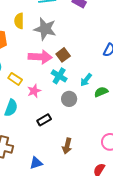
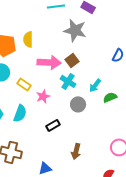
yellow semicircle: (19, 21) -> (28, 39), moved
gray star: (45, 29) -> (75, 30), moved

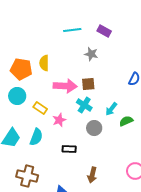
gray star: (75, 30) -> (91, 54), size x0.6
brown square: (72, 60) -> (88, 84), turned 32
black rectangle: (53, 125) -> (69, 149), turned 32

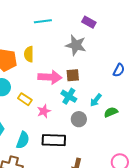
cyan line: (72, 30) -> (43, 21), moved
gray star: (91, 54) -> (76, 45), size x1.5
cyan semicircle: (36, 137) -> (23, 140), moved
black rectangle: (69, 149) -> (54, 140), size x1.6

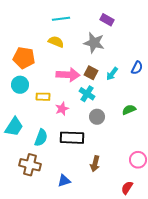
yellow semicircle: (29, 54) -> (56, 42), moved, turned 112
brown square: (73, 75) -> (91, 73), turned 32
yellow rectangle: (25, 99) -> (43, 97), turned -32
cyan arrow: (96, 100) -> (112, 74), moved

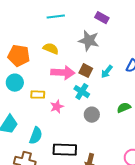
yellow semicircle: (56, 42) -> (51, 49), moved
black rectangle: (72, 138) -> (65, 150), moved

